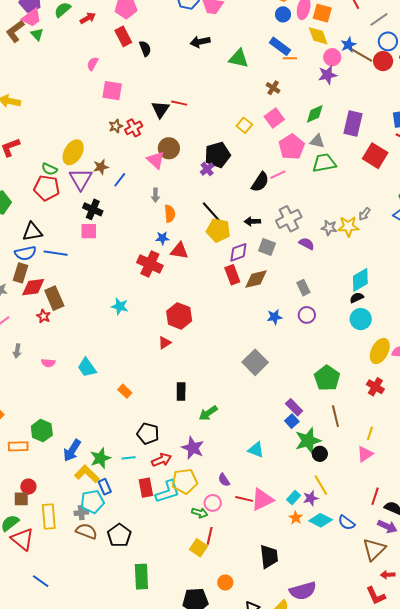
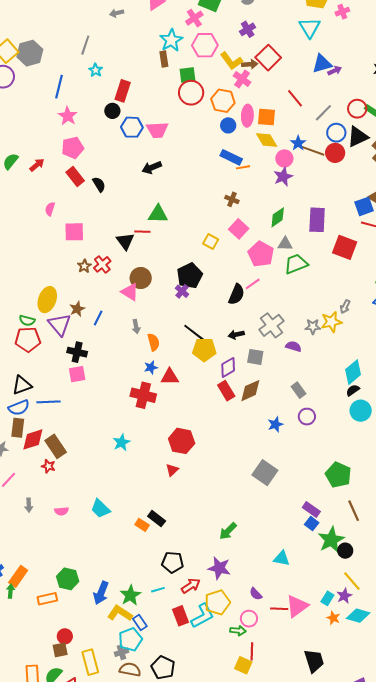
green triangle: (239, 58) -> (158, 214), moved
cyan star: (120, 306) -> (121, 442), turned -30
black rectangle: (181, 391) -> (157, 519), moved, turned -42

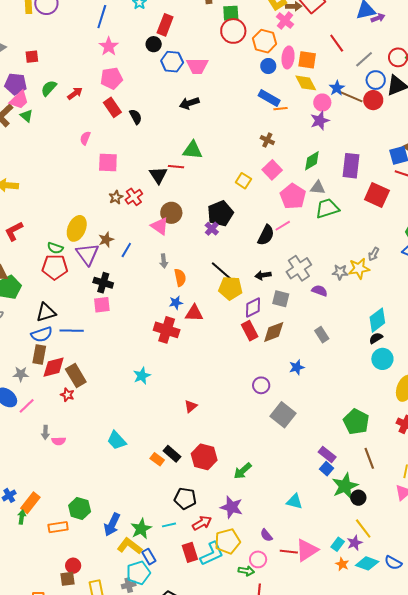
purple circle: (307, 417) -> (261, 385), moved
red hexagon: (182, 441) -> (204, 457), moved
pink semicircle: (61, 511) -> (59, 441), moved

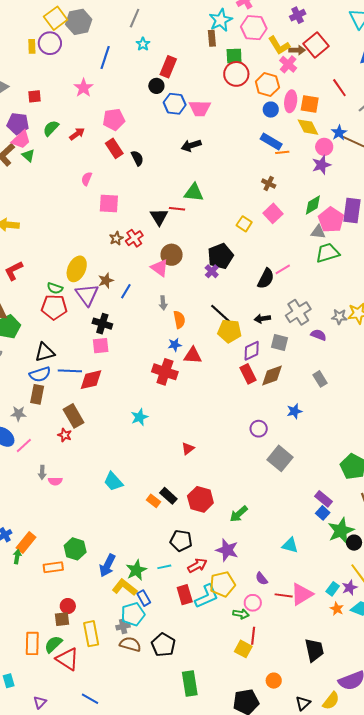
pink star: (109, 46) -> (83, 88), moved
pink pentagon: (293, 196) -> (331, 220), moved
red diamond: (54, 367) -> (91, 380), moved

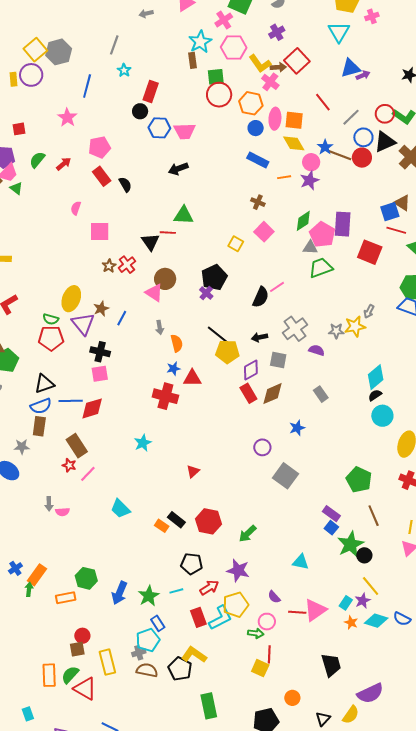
orange line: (282, 152) -> (284, 177), moved
pink line: (24, 446) -> (88, 474), moved
yellow L-shape: (125, 587) -> (194, 655), moved

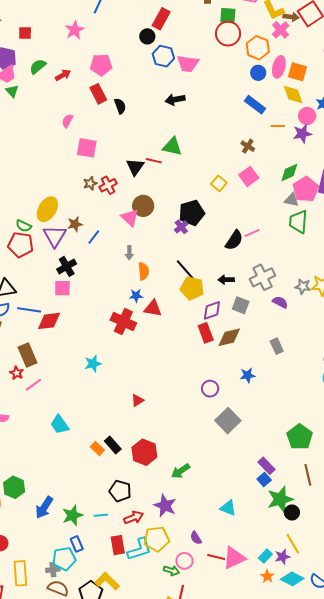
green trapezoid: (321, 268) -> (298, 222), turned -75
black cross: (100, 352) -> (67, 266), turned 36

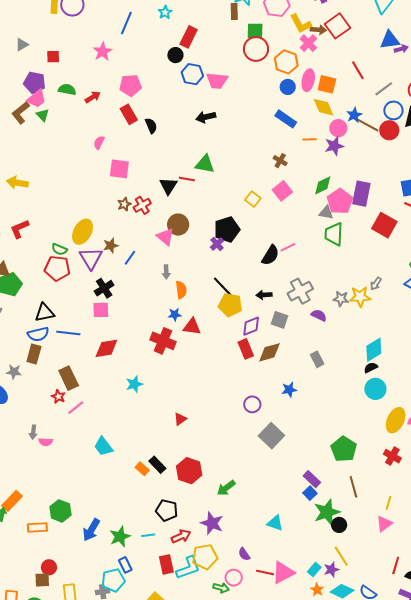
green semicircle: (38, 67) -> (67, 90), turned 54
red diamond: (49, 321) -> (106, 348), moved

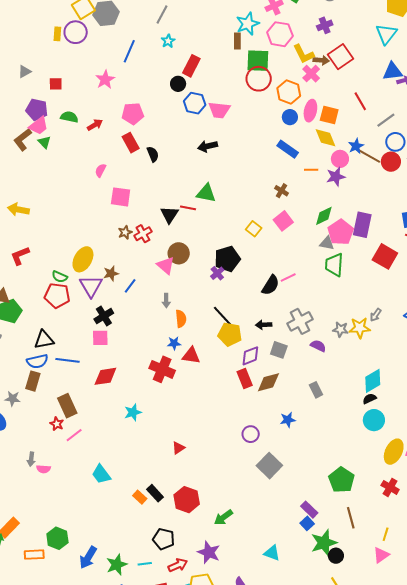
green square: (255, 31) -> (258, 61), size x1.4

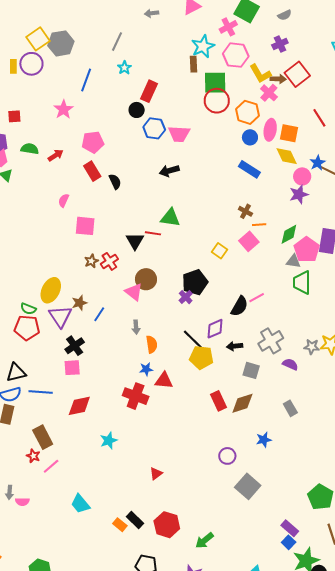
orange line: (311, 170) -> (259, 225), moved
purple diamond: (250, 356) -> (215, 329), moved

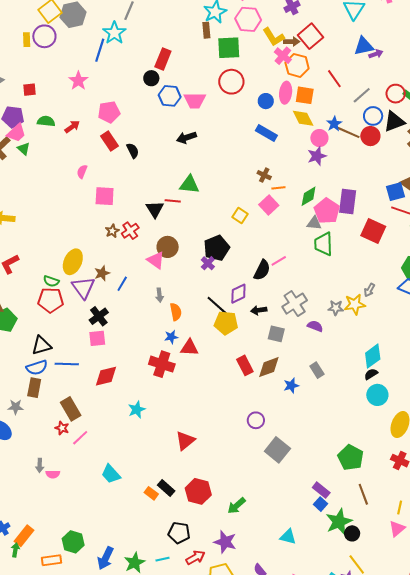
cyan star: (124, 68) -> (114, 33), moved, size x1.6
red circle: (217, 101) -> (231, 82), moved
orange hexagon: (248, 112) -> (297, 65), moved
blue star: (264, 440) -> (291, 386), moved
red triangle: (156, 473) -> (185, 441), size x1.5

